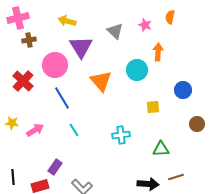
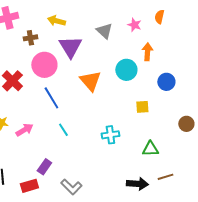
brown cross: (29, 40) -> (30, 38), moved
blue circle: (183, 90) -> (166, 82), moved

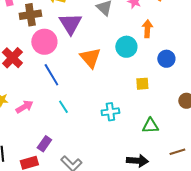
brown cross: (30, 38) -> (30, 15), size x1.5
brown line: (165, 177) -> (177, 152), moved

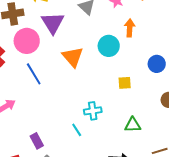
blue circle: (166, 59) -> (157, 64), moved
cyan line: (63, 107) -> (77, 130), moved
purple rectangle: (44, 144) -> (37, 141), moved, turned -63

